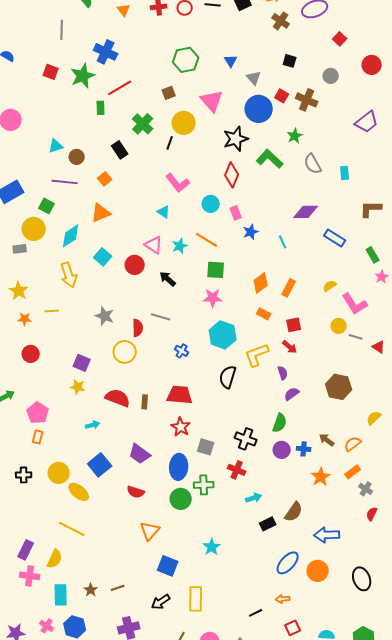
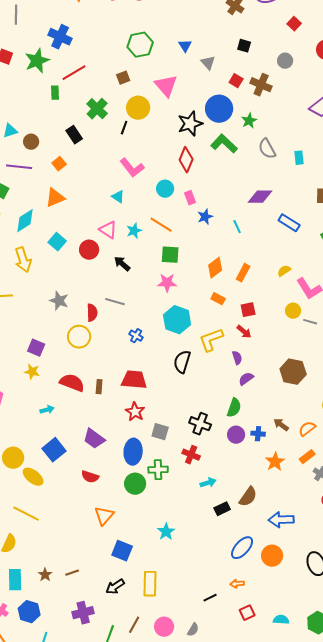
blue circle: (259, 109) -> (219, 109), moved

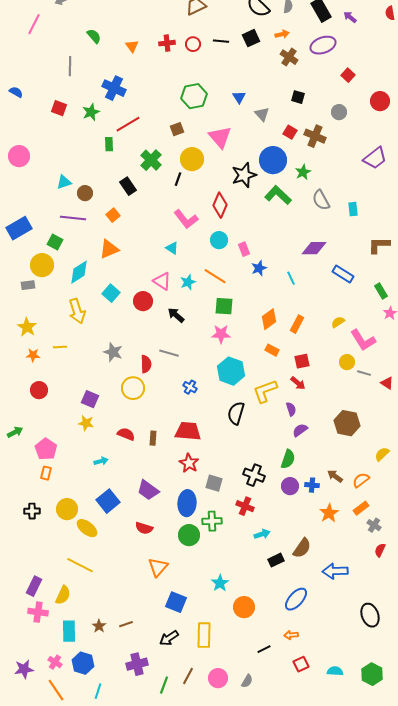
green star: (37, 61) -> (91, 112), size x0.7
red diamond: (186, 160) -> (220, 205), moved
red semicircle: (72, 383) -> (126, 434), size x0.7
orange circle: (272, 556) -> (244, 607), moved

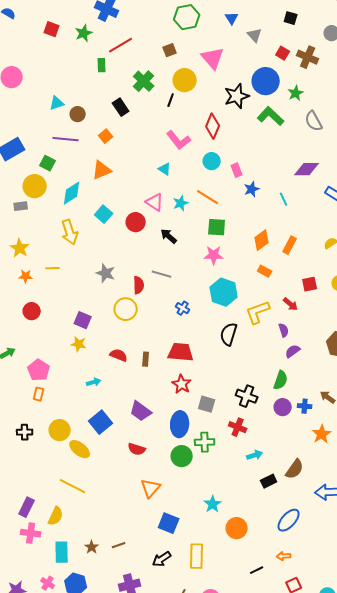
red square: (302, 361) -> (310, 284), moved

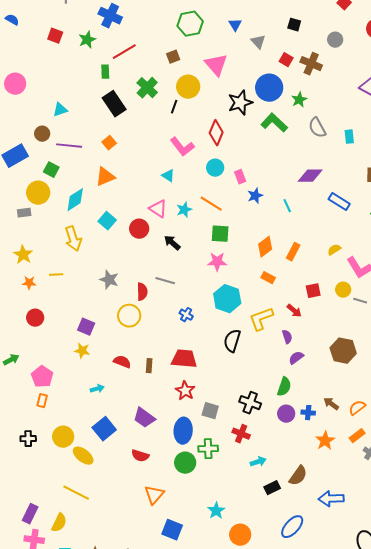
black rectangle: (121, 107) -> (114, 104), moved, size x1.4
brown circle: (78, 114) -> (42, 134), moved

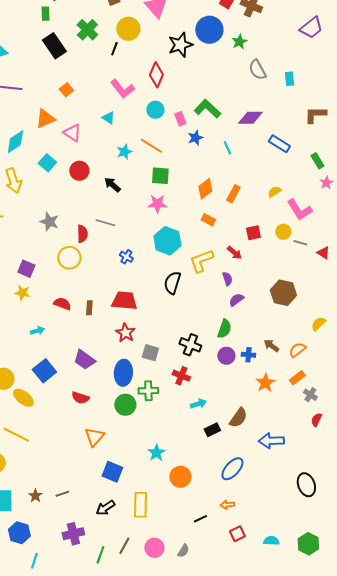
green L-shape: (274, 123) -> (207, 109), moved
orange square: (109, 143) -> (66, 90), moved
pink triangle: (158, 209) -> (72, 133), moved

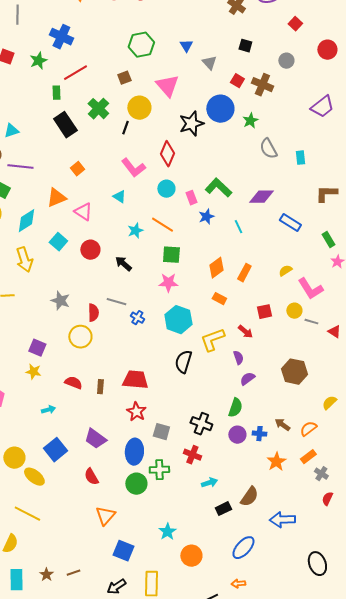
blue cross: (126, 257) -> (137, 318), moved
red semicircle: (80, 398) -> (91, 477), turned 42

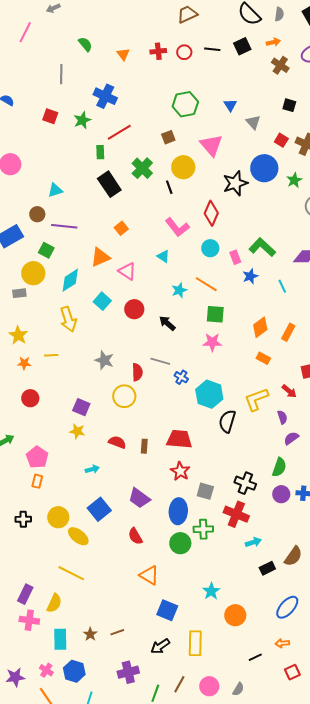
black line: (125, 128) -> (169, 187), turned -40
cyan hexagon: (178, 320) -> (209, 394), moved
red cross: (192, 455) -> (236, 514), size x1.4
orange triangle: (105, 516) -> (149, 575), turned -40

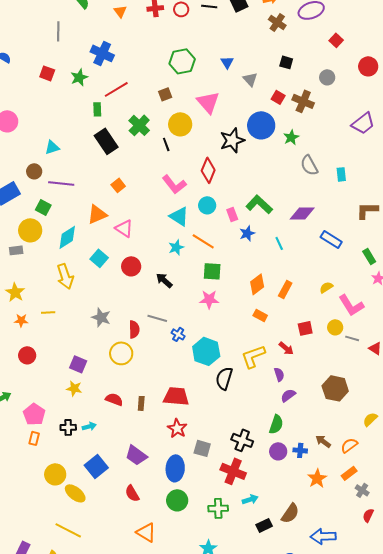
cyan triangle: (163, 256) -> (179, 216), moved, size x1.5
black cross: (23, 519) -> (68, 427), moved
green cross: (203, 529) -> (218, 508), moved

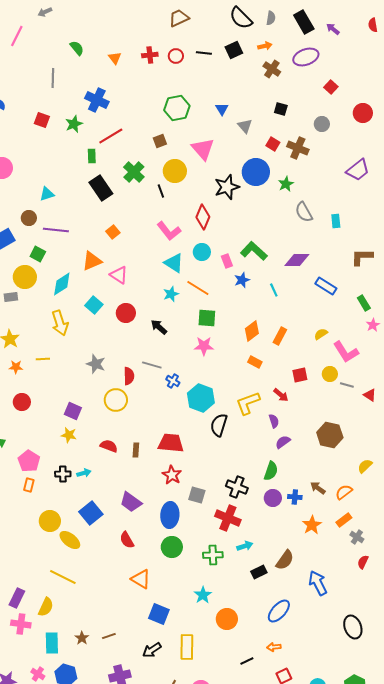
blue arrow: (323, 536) -> (318, 583), turned 65

